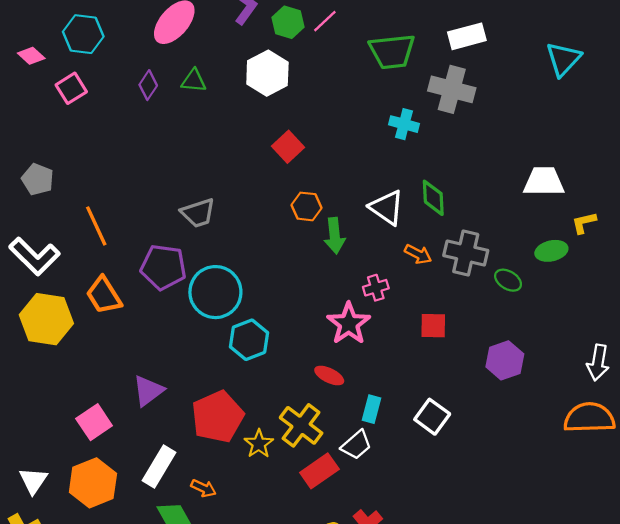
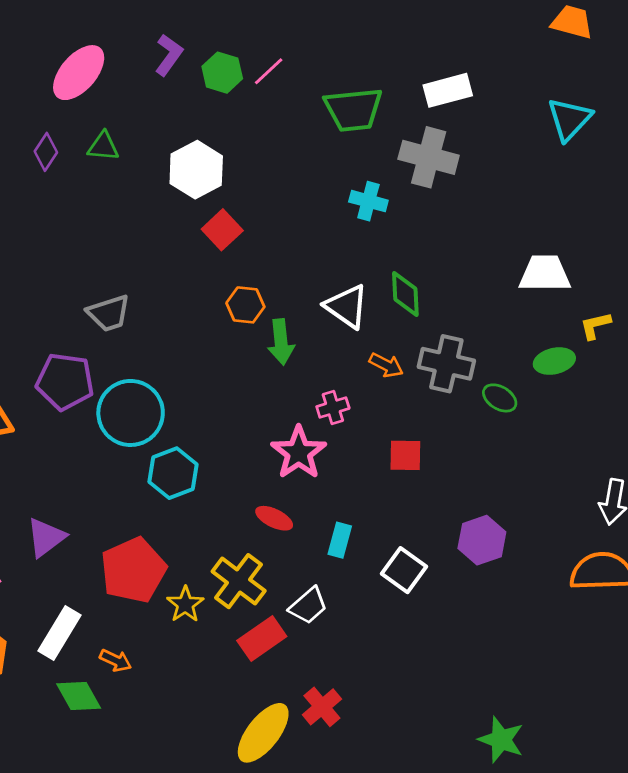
white hexagon: (267, 73) -> (196, 170), moved
purple hexagon: (505, 360) -> (482, 540), moved
cyan rectangle: (371, 409) -> (340, 540), moved

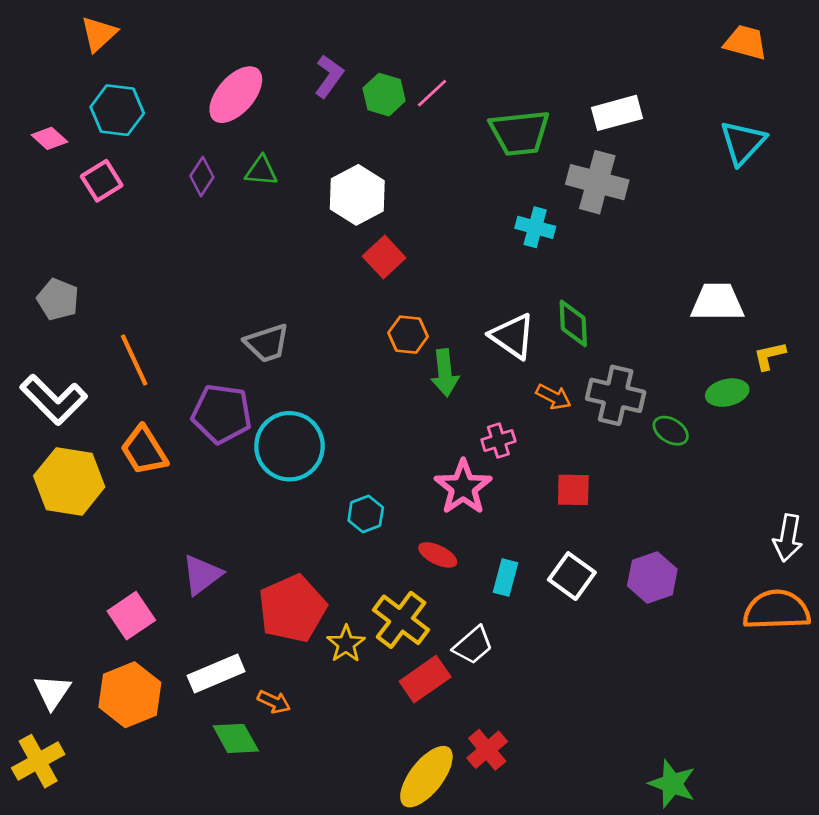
cyan hexagon: (173, 473) -> (366, 514), moved, size x0.7
white square: (404, 570) -> (572, 576), moved
white rectangle: (60, 633) -> (216, 674), turned 36

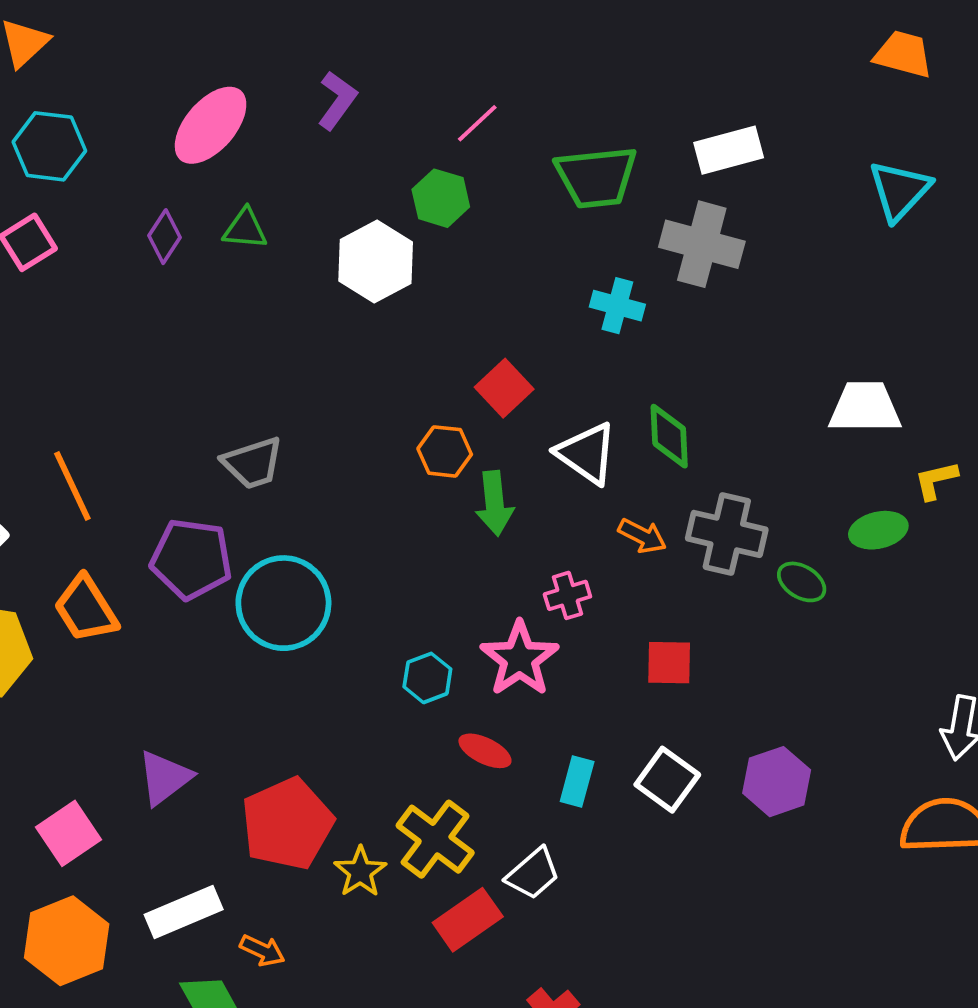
green hexagon: (384, 95) -> (441, 198), moved
red square: (384, 257) -> (504, 388), moved
cyan hexagon: (366, 514) -> (427, 678), moved

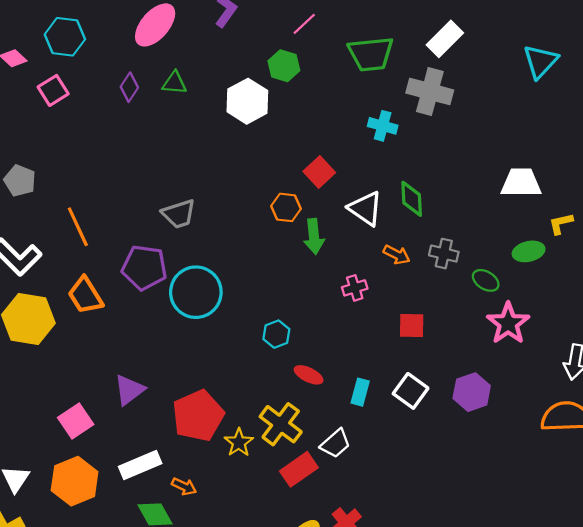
white rectangle: (729, 150) -> (445, 39), turned -30
gray cross: (727, 534) -> (444, 254), size x0.7
pink star: (520, 659) -> (508, 323), moved

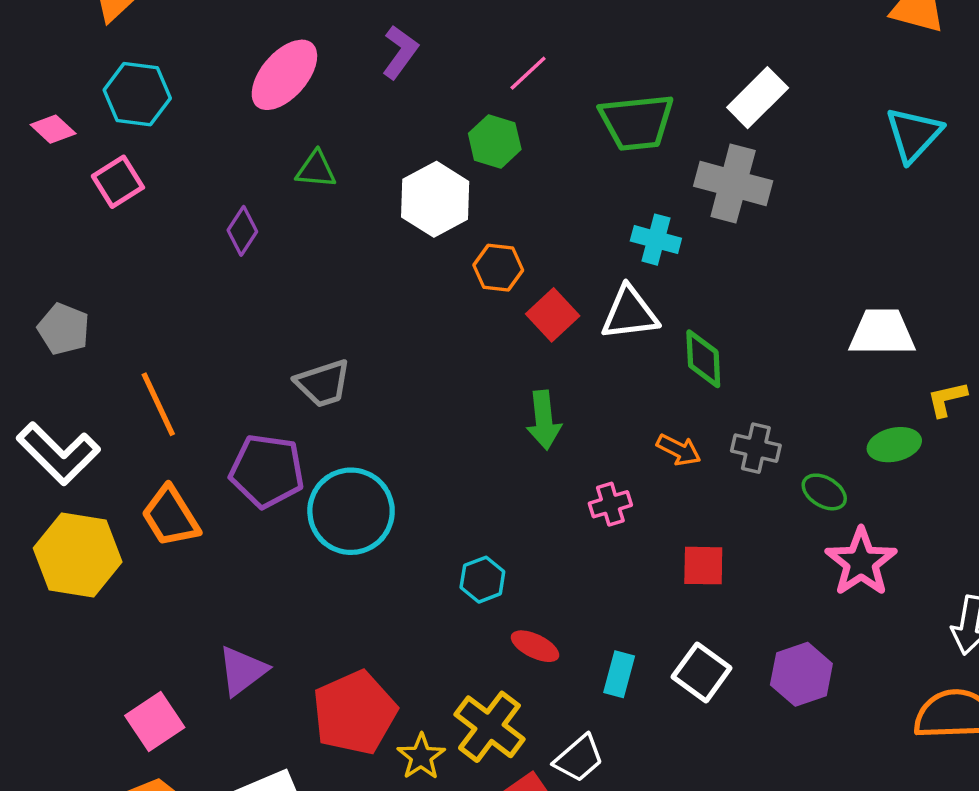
purple diamond: (129, 87) -> (242, 231), moved
orange hexagon: (286, 207) -> (498, 268), moved
white triangle: (365, 208) -> (630, 313), moved, turned -42

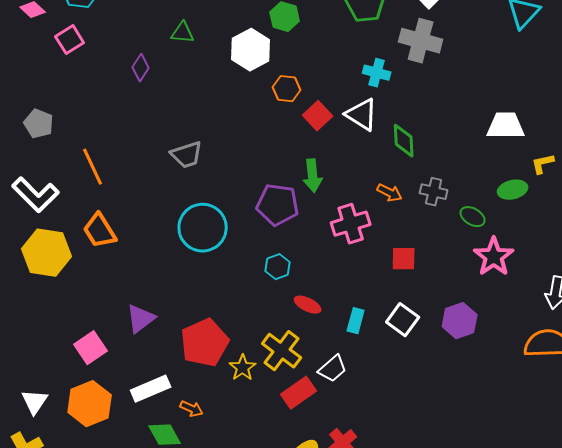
white triangle: (630, 313) -> (362, 115), turned 39
purple pentagon: (267, 471) -> (278, 205), moved
pink cross: (610, 504) -> (351, 224), size x1.6

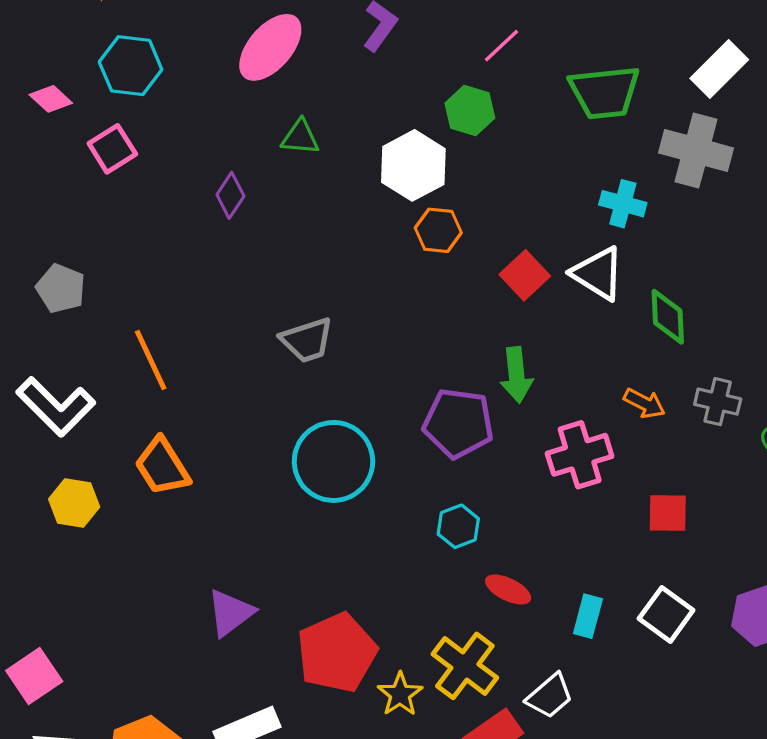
orange hexagon: (287, 89) -> (438, 230), moved
yellow hexagon: (47, 253) -> (74, 503), size x0.6
pink square: (91, 348) -> (34, 676), moved

